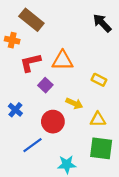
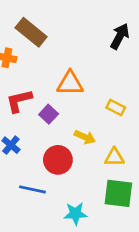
black arrow: (102, 23) -> (120, 36), turned 72
red L-shape: (30, 63) -> (19, 101), moved
blue line: (33, 145) -> (32, 189), turned 48

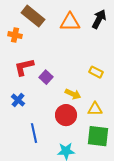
orange triangle: (70, 83) -> (70, 22), moved
red circle: (58, 160) -> (66, 115), moved
blue line: (32, 189) -> (34, 133), turned 66

